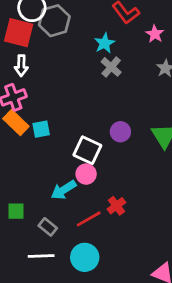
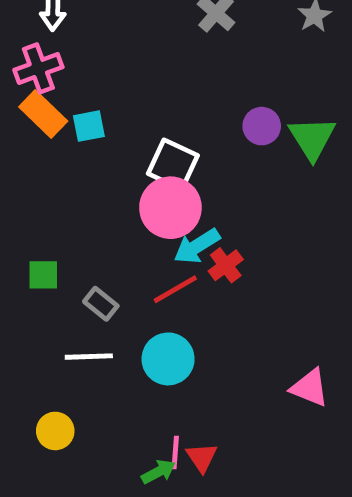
purple circle: (120, 132) -> (262, 126), moved
pink circle: (86, 174) -> (170, 208), size x1.6
cyan arrow: (64, 190) -> (197, 246), moved

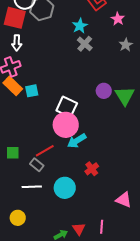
red cross: (226, 265) -> (92, 169), moved
red line: (175, 289) -> (45, 151), moved
pink line: (175, 453) -> (102, 227), moved

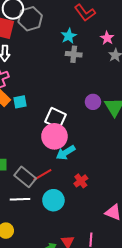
pink star: (118, 19) -> (107, 38), moved
gray cross: (85, 44) -> (74, 54), turned -35
red line: (45, 151) -> (42, 175), moved
gray rectangle: (37, 165) -> (25, 177), size x1.5

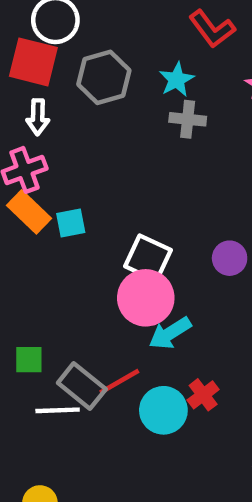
gray hexagon: (30, 19) -> (104, 77), moved
purple circle: (93, 102) -> (230, 258), moved
white line: (20, 199) -> (58, 410), moved
cyan circle: (53, 200) -> (163, 410), moved

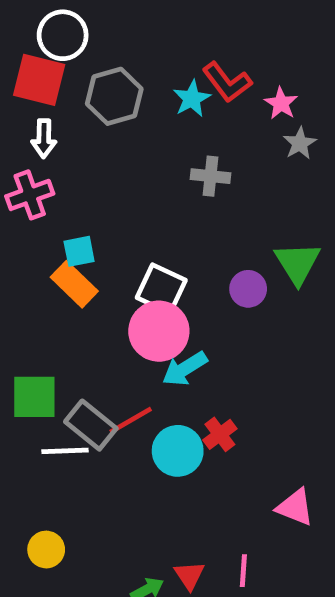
red L-shape: (212, 29) -> (227, 82), moved
gray cross: (188, 119) -> (211, 176), moved
orange rectangle: (29, 212) -> (74, 284), moved
green square: (29, 360) -> (34, 397), size x1.5

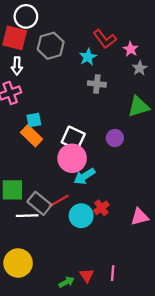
cyan star: (192, 99) -> (88, 57), moved
green triangle: (297, 263) -> (139, 106), moved, turned 45
pink triangle: (295, 507) -> (140, 217), moved, turned -36
yellow circle: (46, 550) -> (18, 263), size x1.6

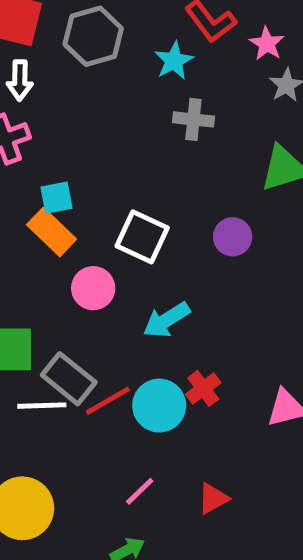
pink circle: (72, 158) -> (93, 288), moved, size x0.7
red line: (59, 201) -> (108, 401), moved
pink line: (113, 273) -> (140, 491), moved, turned 42
red triangle: (87, 275) -> (213, 498), moved, turned 35

